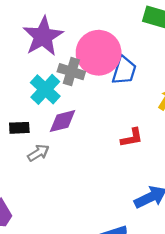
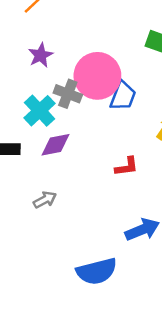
purple star: (43, 36) -> (41, 55), size x0.6
gray arrow: (38, 153) -> (45, 200), moved

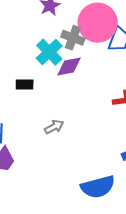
purple diamond: (55, 145) -> (69, 67), moved

